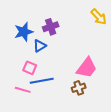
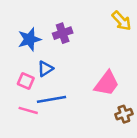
blue triangle: (40, 46) -> (45, 69), moved
pink square: (30, 68) -> (26, 81), moved
brown cross: (79, 88) -> (124, 114), moved

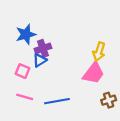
yellow arrow: (121, 21) -> (99, 52), moved, turned 60
purple cross: (63, 33) -> (43, 48), moved
blue line: (52, 99) -> (57, 101), moved

